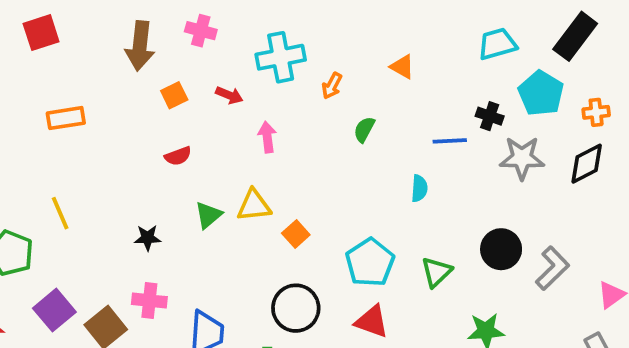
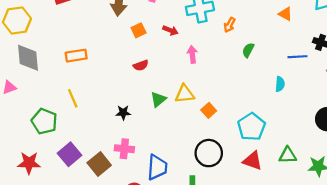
orange triangle: (402, 67) -> (285, 14), moved
orange rectangle: (66, 118) -> (76, 56), moved
green triangle: (436, 272) -> (288, 155), moved, turned 42

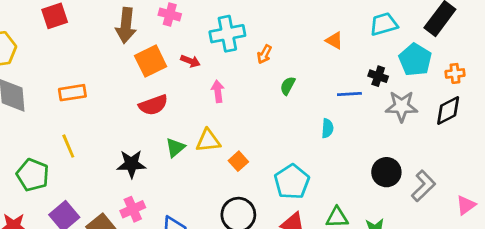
orange square: (139, 30) -> (151, 61), size x1.6
red semicircle: (141, 65) -> (153, 105), size x1.5
black star: (123, 113) -> (131, 164), size x1.5
pink cross: (124, 149) -> (133, 209), turned -30

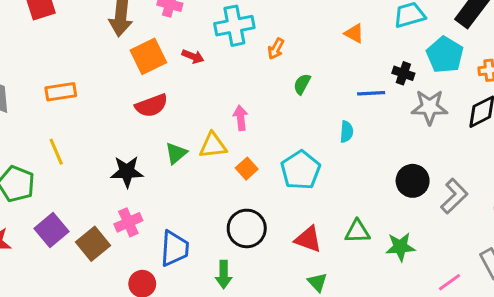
pink arrow: (218, 91) -> (241, 118), moved
cyan pentagon: (292, 182) -> (300, 170), moved

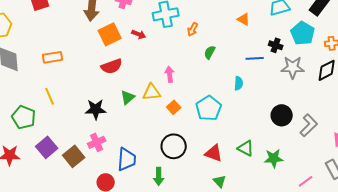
green triangle: (357, 232) -> (246, 148), turned 30

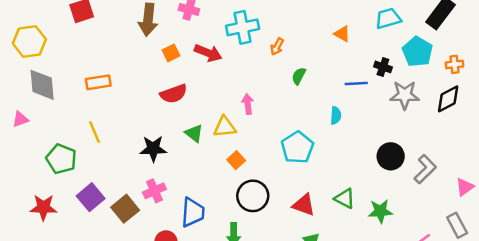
orange square: (110, 34) -> (171, 53), size x0.6
red arrow: (139, 34) -> (208, 53), size x1.5
green triangle: (128, 97) -> (194, 133), turned -42
orange square: (174, 107) -> (236, 160), moved

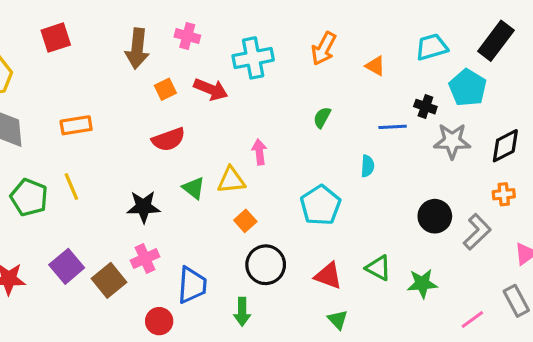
orange arrow: (277, 47) -> (324, 49), moved, size x1.5
orange cross: (454, 64) -> (504, 194), moved
green pentagon: (61, 159) -> (29, 197), moved

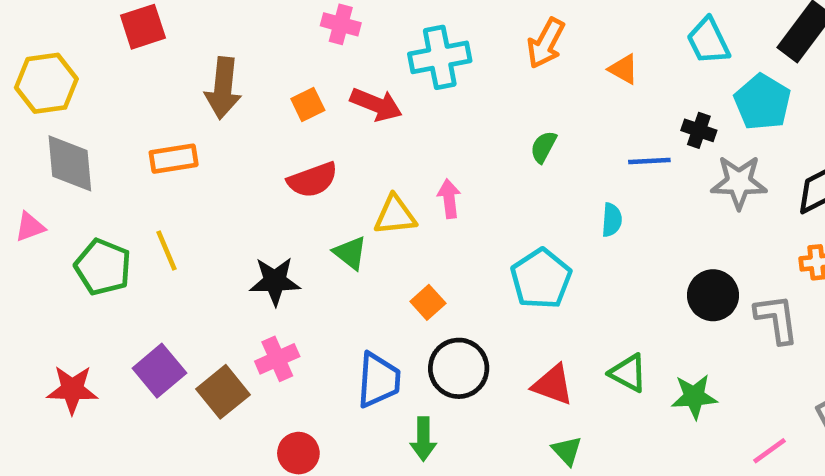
cyan trapezoid: (432, 47) -> (708, 41), turned -100
brown arrow: (137, 49) -> (223, 88), moved
yellow triangle: (231, 180) -> (395, 215), moved
gray L-shape: (477, 232) -> (777, 319), turned -54
blue trapezoid: (192, 285) -> (379, 380), moved

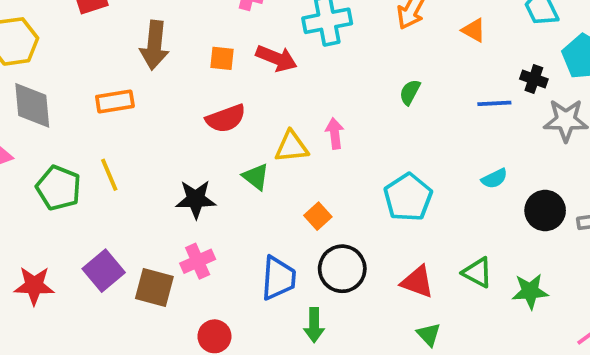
orange square: (308, 104) -> (222, 58), turned 32
cyan semicircle: (612, 220) -> (494, 179), moved, turned 60
brown square: (223, 392) -> (154, 288), turned -36

